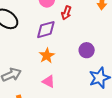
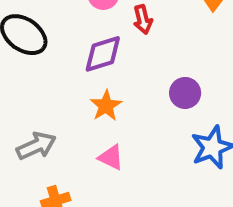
red arrow: (66, 13) -> (143, 20), turned -32

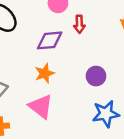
pink triangle: (111, 157) -> (41, 106), size x1.5

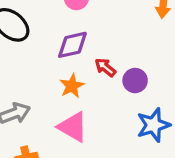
red arrow: (79, 24) -> (105, 67), moved, turned 138

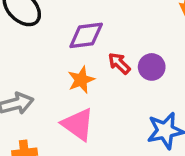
purple circle: (135, 81) -> (152, 67), moved

